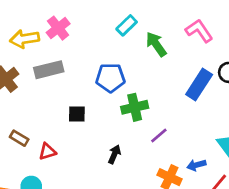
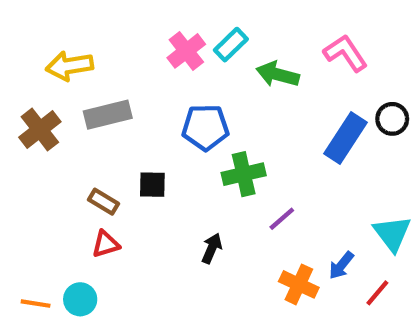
pink cross: (58, 28) -> (186, 51), moved
green arrow: (156, 44) -> (278, 74), turned -40
brown rectangle: (19, 138) -> (103, 202), moved
blue arrow: (196, 165) -> (341, 265), turned -36

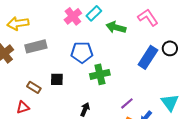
purple line: (282, 219) -> (127, 103), moved
red triangle: (106, 244) -> (23, 107), moved

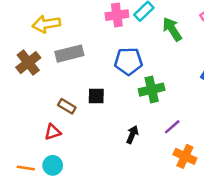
pink cross: (73, 16) -> (117, 15), turned 30
green arrow: (116, 27) -> (172, 29), turned 42
purple line: (127, 103) -> (172, 127), moved

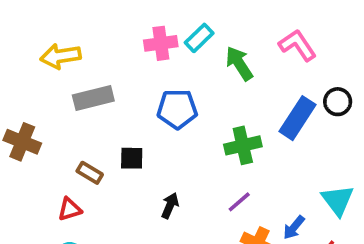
brown cross: (28, 63) -> (22, 142), moved, turned -30
green cross: (152, 90) -> (243, 145), moved
black arrow: (132, 135) -> (170, 206), moved

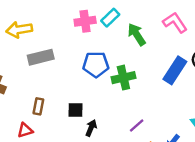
green cross: (243, 145) -> (123, 78), moved
black square: (132, 158) -> (75, 110), moved
brown rectangle: (90, 173) -> (38, 106), turned 70

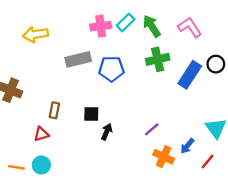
green arrow: (137, 34) -> (152, 26), moved
gray rectangle: (41, 57) -> (78, 59), moved
green cross: (123, 78) -> (158, 59), moved

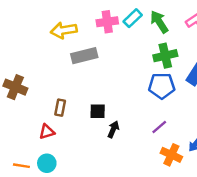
yellow arrow: (35, 34) -> (64, 30), moved
blue pentagon: (111, 69) -> (162, 86), moved

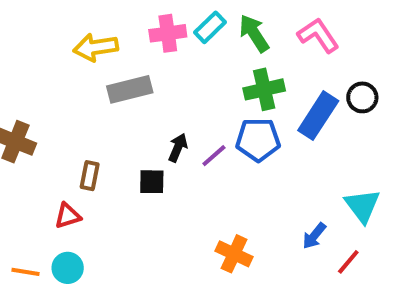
purple line: (159, 127) -> (214, 156), moved
black arrow: (113, 129) -> (178, 148), moved
orange cross: (171, 155) -> (234, 254), moved

